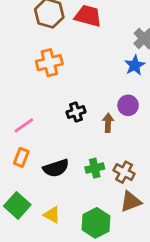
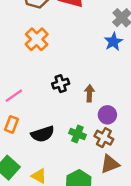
orange cross: (49, 63) -> (37, 39), turned -30
purple circle: (128, 105) -> (107, 115), moved
green cross: (95, 168) -> (77, 134), turned 35

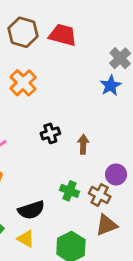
purple circle: (107, 115) -> (116, 174), moved
black semicircle: (43, 134) -> (31, 210), moved

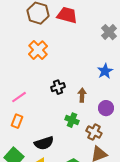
blue star: (111, 86) -> (105, 71), moved
purple circle: (116, 174) -> (106, 108), moved
green cross: (70, 191) -> (72, 120), moved

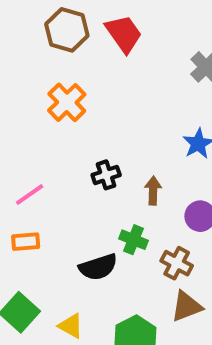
red trapezoid: (67, 15) -> (124, 34), turned 40
orange rectangle: (17, 121) -> (26, 242), turned 64
black semicircle: (44, 143) -> (98, 267), moved

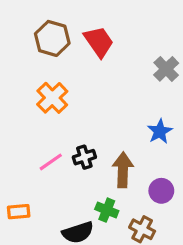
brown arrow: (153, 191) -> (123, 170), size x1.5
pink line: (30, 195) -> (51, 162), moved

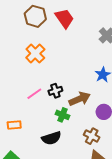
brown arrow: (123, 170) -> (80, 99), turned 65
green cross: (107, 210) -> (62, 115), moved

